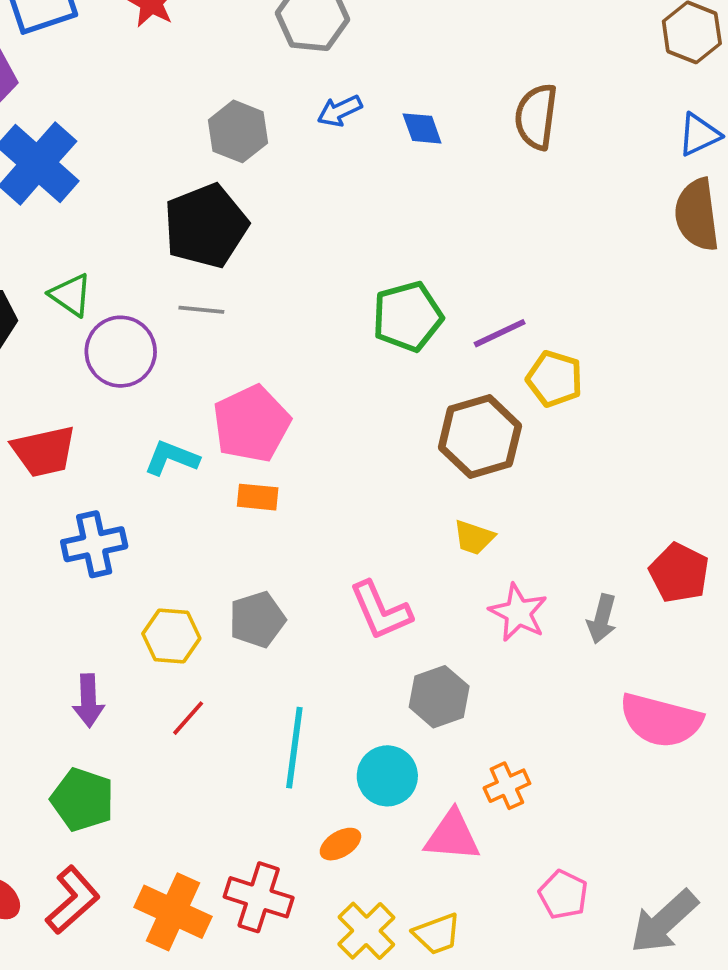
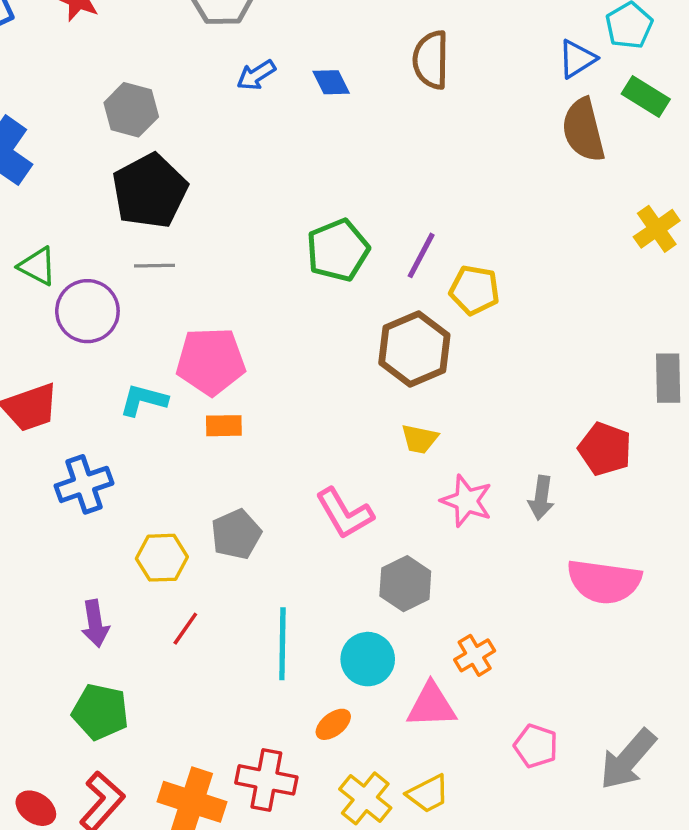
gray hexagon: (238, 131) -> (131, 110), moved
purple line: (500, 333) -> (421, 255), turned -30
pink pentagon: (251, 424) -> (211, 361), turned 30

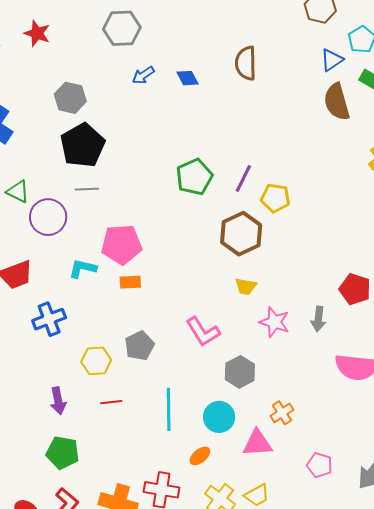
red line: (185, 629) -> (111, 402), turned 50

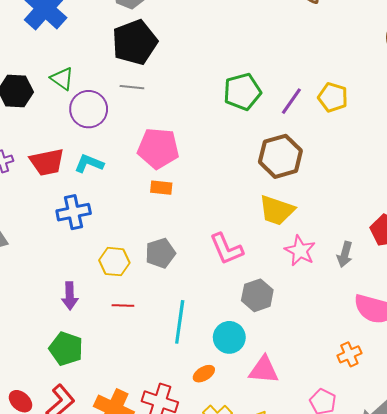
yellow pentagon: (275, 198) -> (333, 97), moved
cyan L-shape: (83, 268) -> (89, 164), moved
yellow trapezoid: (246, 286) -> (277, 210), size x1.6
orange cross: (282, 413) -> (349, 354), moved

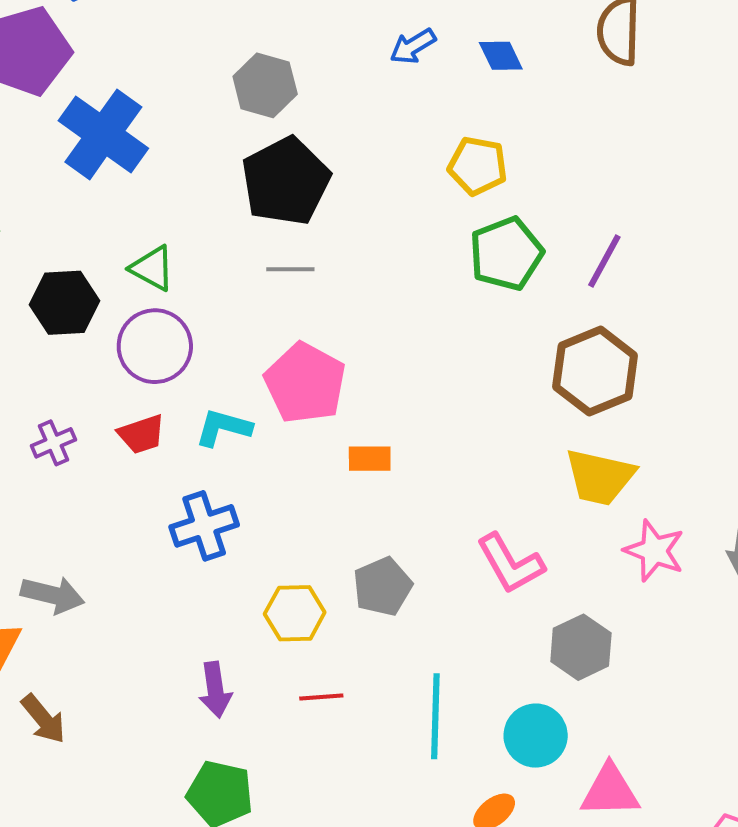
yellow pentagon: (333, 97) -> (478, 166), moved
purple circle: (89, 109) -> (155, 346), moved
pink pentagon: (158, 148) -> (305, 383), moved, turned 30
red trapezoid: (47, 162) -> (141, 434), size x0.7

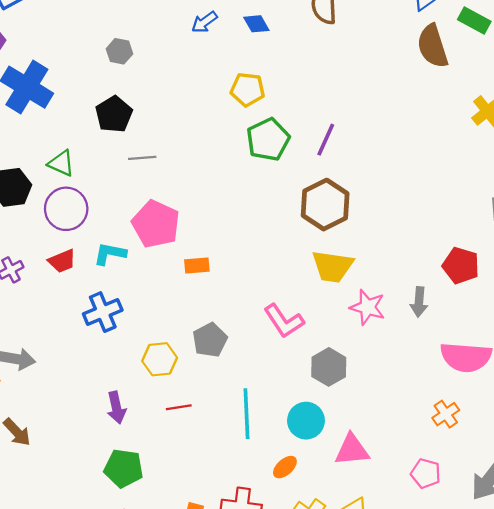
gray hexagon: (265, 85) -> (119, 51), size x0.7
black pentagon: (286, 181) -> (114, 114), moved, size x0.7

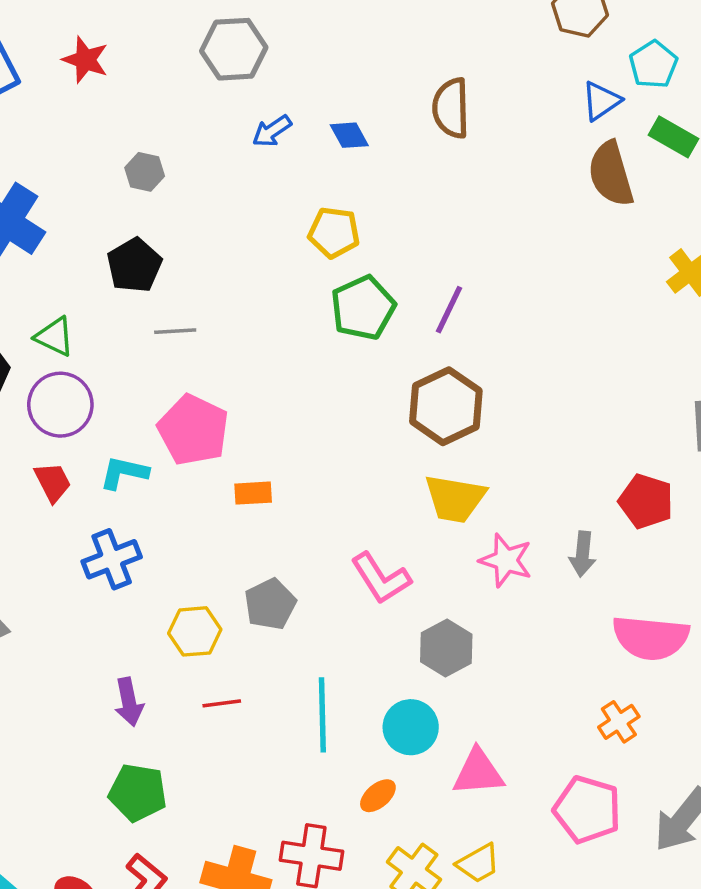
red trapezoid: (62, 261) -> (53, 482), turned -96
pink pentagon: (426, 473) -> (587, 810), size x1.5

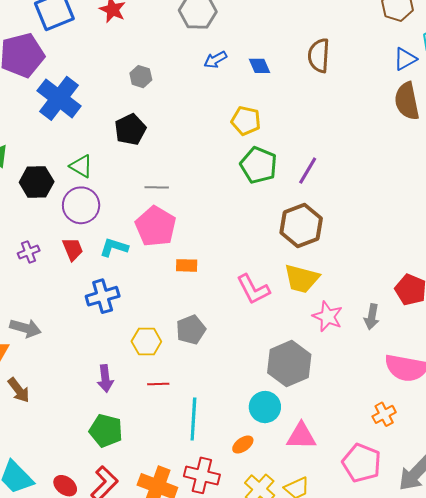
green pentagon: (363, 308) -> (259, 165), turned -30
gray line: (175, 331) -> (157, 187), moved
pink L-shape: (381, 578) -> (253, 289), moved
gray hexagon: (446, 648) -> (289, 364), size x1.4
cyan line: (322, 715) -> (193, 419), moved

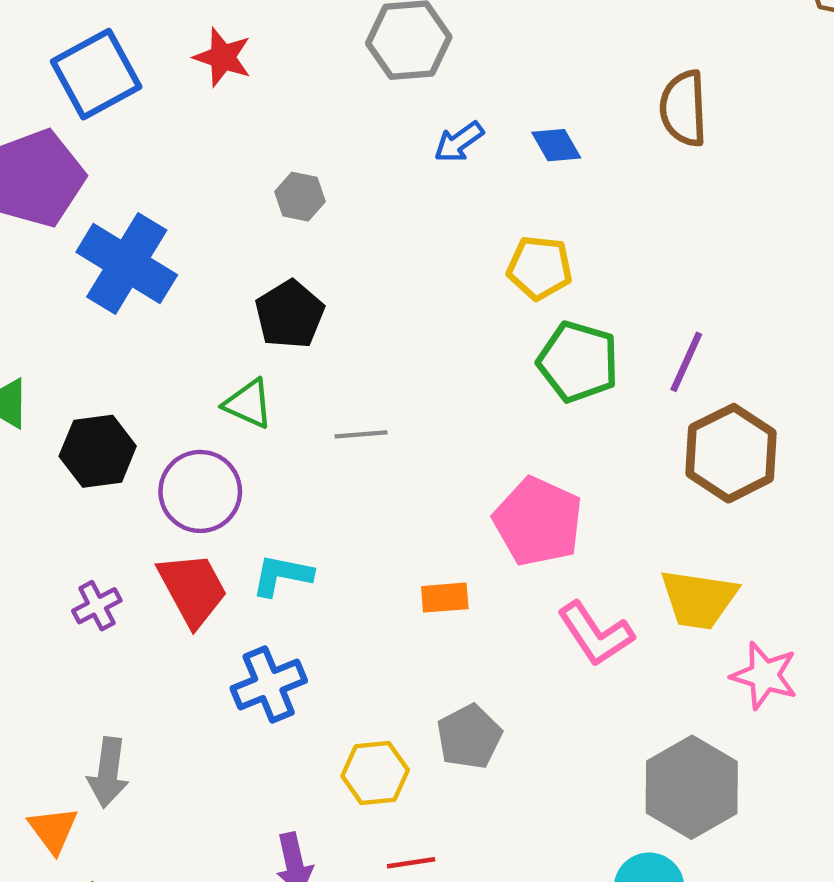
green triangle: (81, 166) -> (248, 404), moved
brown hexagon: (301, 225) -> (731, 453), moved
pink pentagon: (156, 226) -> (538, 522), moved
red trapezoid: (73, 249) -> (193, 589), size x1.5
gray arrow: (25, 328) -> (108, 772), turned 88

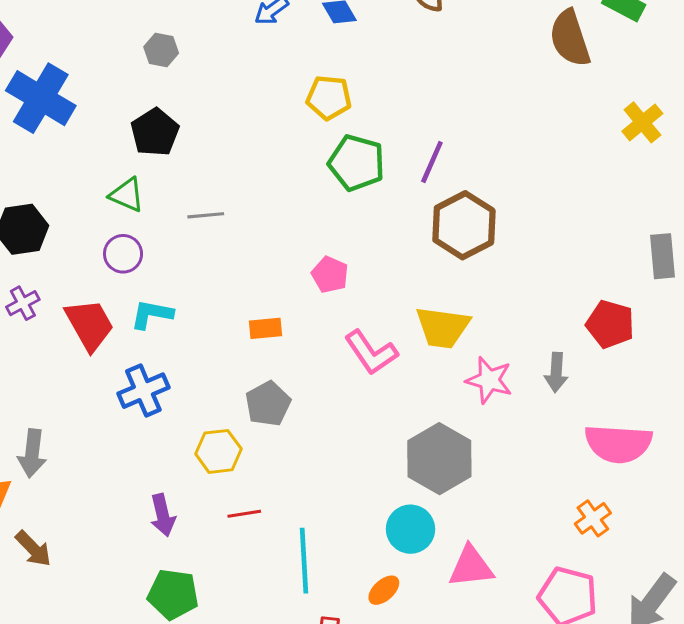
purple circle: (200, 491) -> (123, 254), moved, size x0.7
pink pentagon: (538, 522) -> (330, 275), size x0.6
purple cross: (97, 606) -> (23, 303), moved
gray pentagon: (469, 737) -> (268, 404), moved

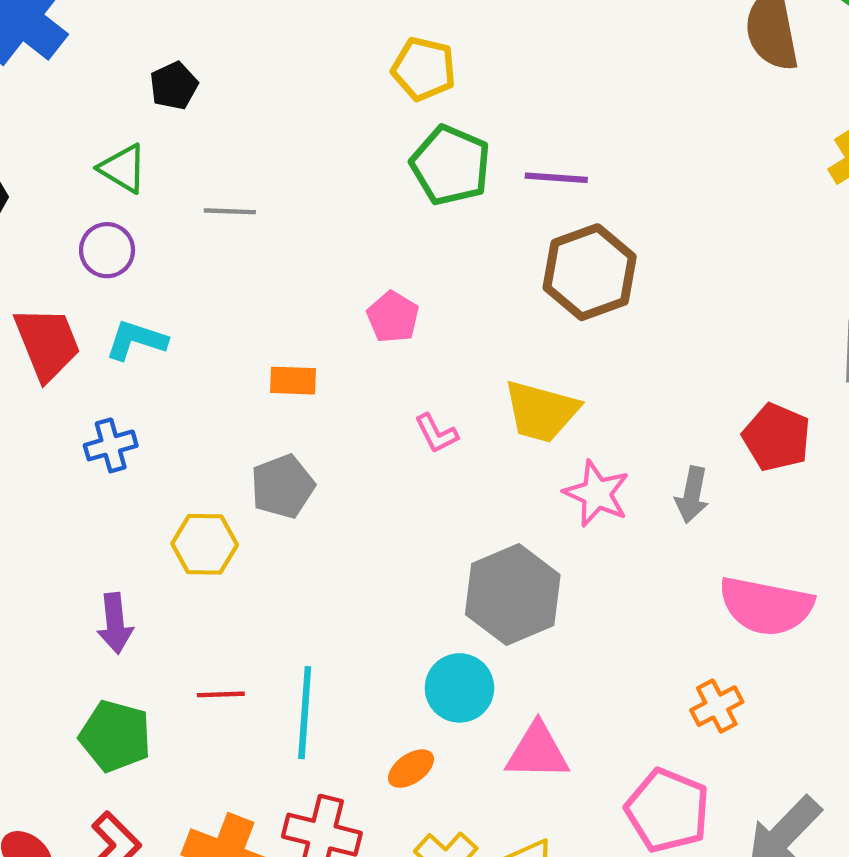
black pentagon: (155, 132) -> (174, 86), size x0.7
purple line: (432, 162) -> (556, 178), turned 63
pink L-shape: (371, 353) -> (436, 433), size x0.6
blue cross: (143, 391) -> (111, 445), size x0.7
red line: (244, 514) -> (221, 694), moved

